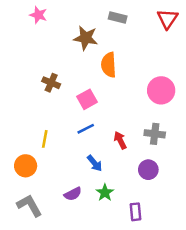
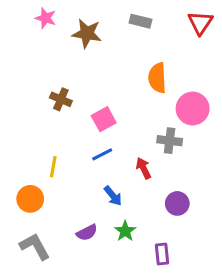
brown star: (86, 38) -> (87, 33), moved
orange semicircle: (109, 65) -> (157, 78), moved
gray cross: (155, 134) -> (170, 141), moved

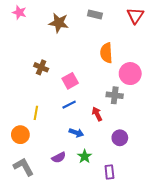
pink star: (46, 18) -> (19, 12), moved
blue arrow: (113, 196) -> (76, 133), turned -32

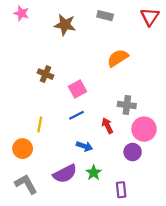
orange semicircle: (106, 53) -> (118, 58), turned 60
pink circle: (130, 74) -> (144, 129), moved
purple semicircle: (59, 157) -> (65, 174), size x1.5

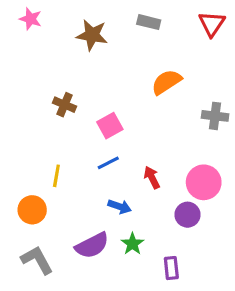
gray cross: (127, 105) -> (215, 116), moved

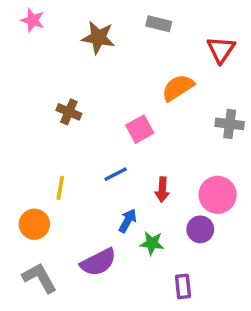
red triangle: (212, 24) -> (221, 50), moved
pink square: (110, 126) -> (140, 129), moved
red arrow: (152, 177) -> (162, 190), turned -150
blue arrow: (120, 207) -> (128, 221), turned -80
green star: (132, 244) -> (152, 243), moved, turned -30

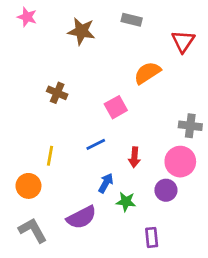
gray cross: (230, 124) -> (190, 126), moved

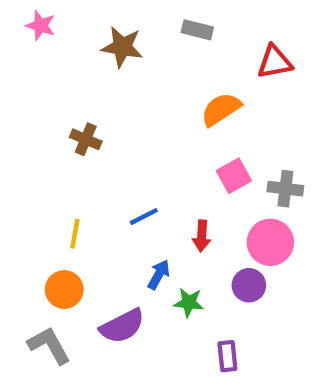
red triangle: (183, 41) -> (275, 62), turned 45
pink square: (116, 107) -> (234, 176), moved
orange circle: (28, 186) -> (64, 290), moved

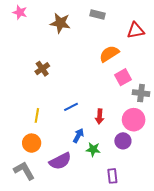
brown cross: (86, 139) -> (42, 69), turned 32
pink square: (234, 176) -> (123, 77), moved

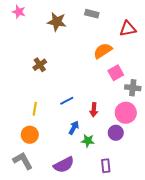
purple semicircle: (60, 161) -> (64, 165), moved

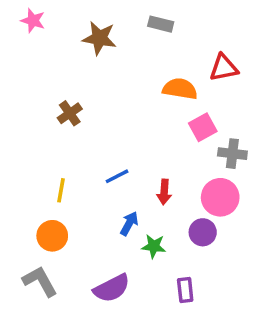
red triangle: (128, 29) -> (224, 68), moved
orange semicircle: (103, 51) -> (180, 89), turned 42

